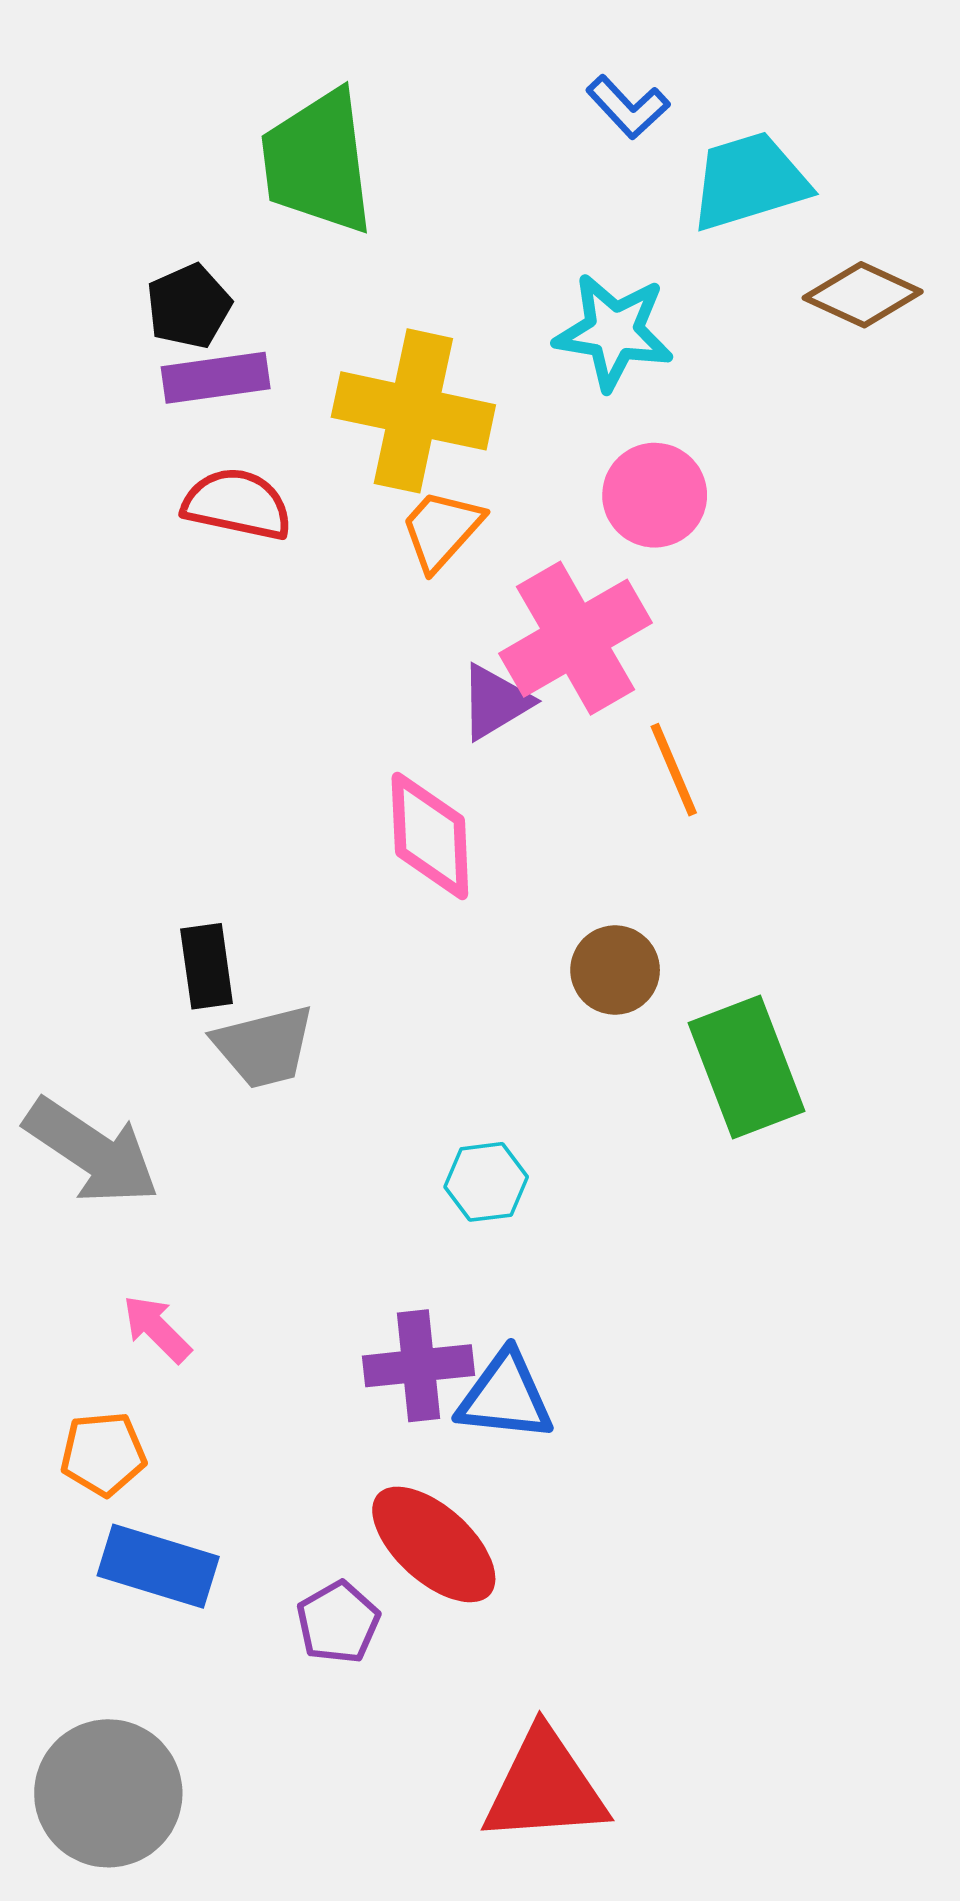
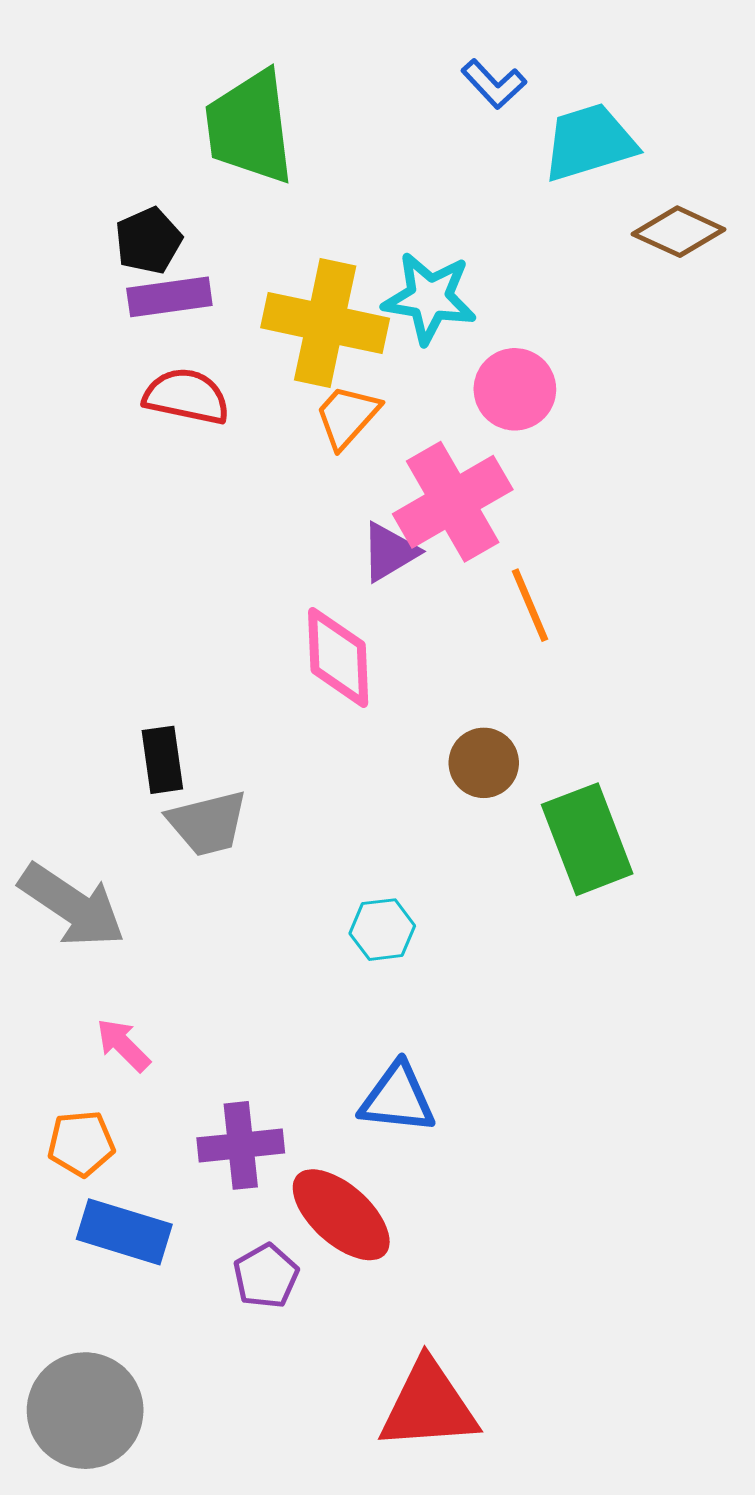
cyan star: (614, 332) -> (430, 298), moved
purple cross: (418, 1366) -> (241, 1145), moved

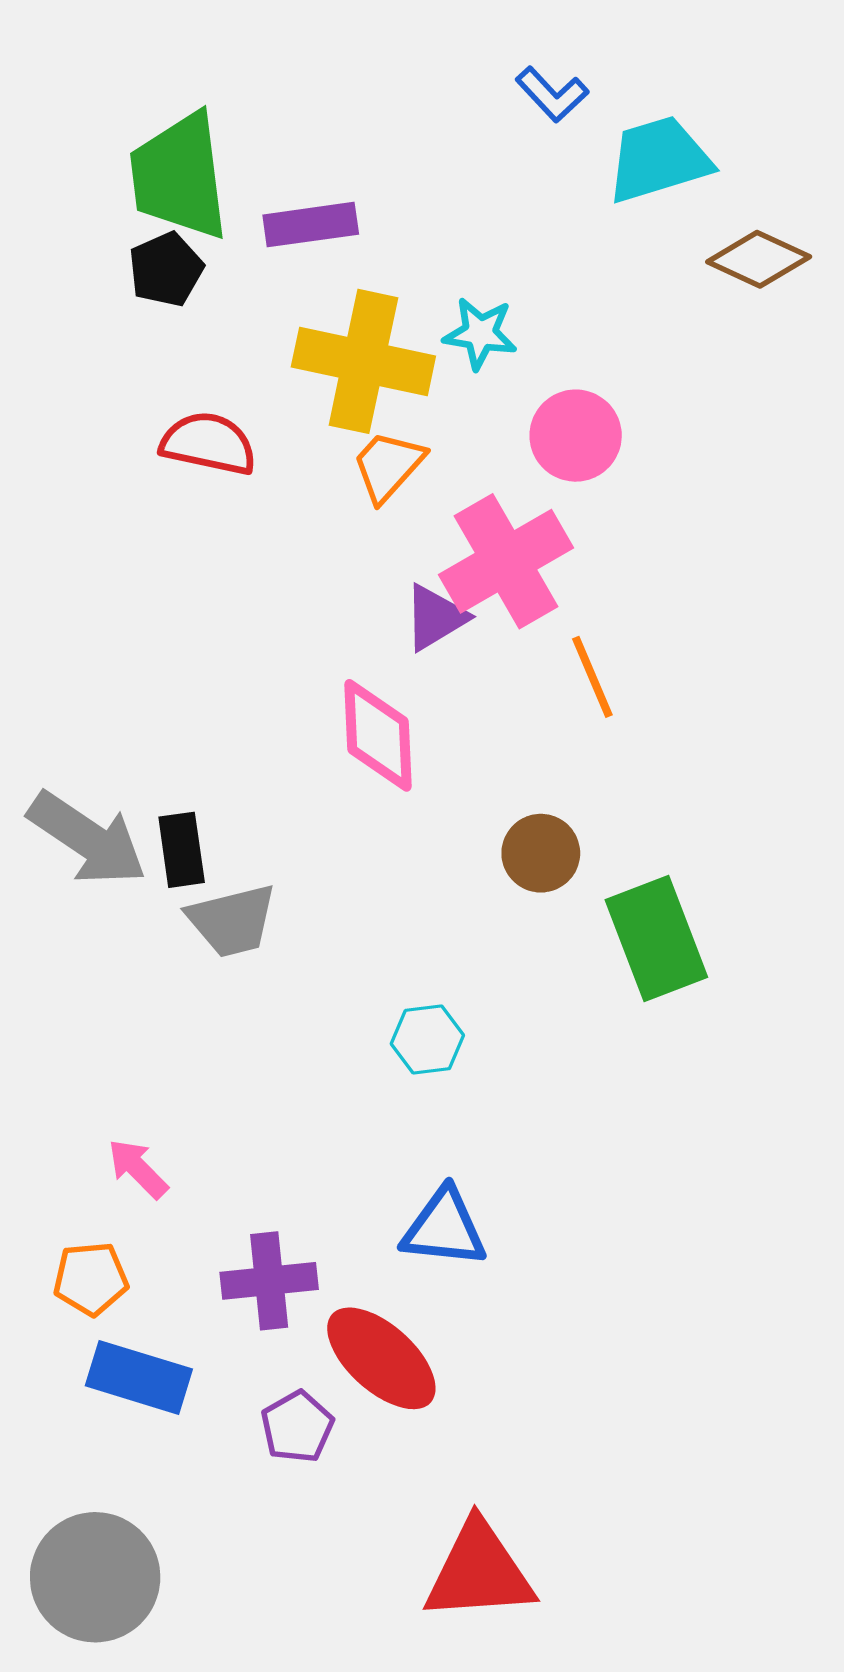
green trapezoid: (250, 127) -> (179, 176), moved
purple rectangle: (169, 297) -> (311, 225), moved
cyan star: (430, 298) -> (480, 333), size x0.7
gray arrow: (72, 905) -> (87, 839), moved

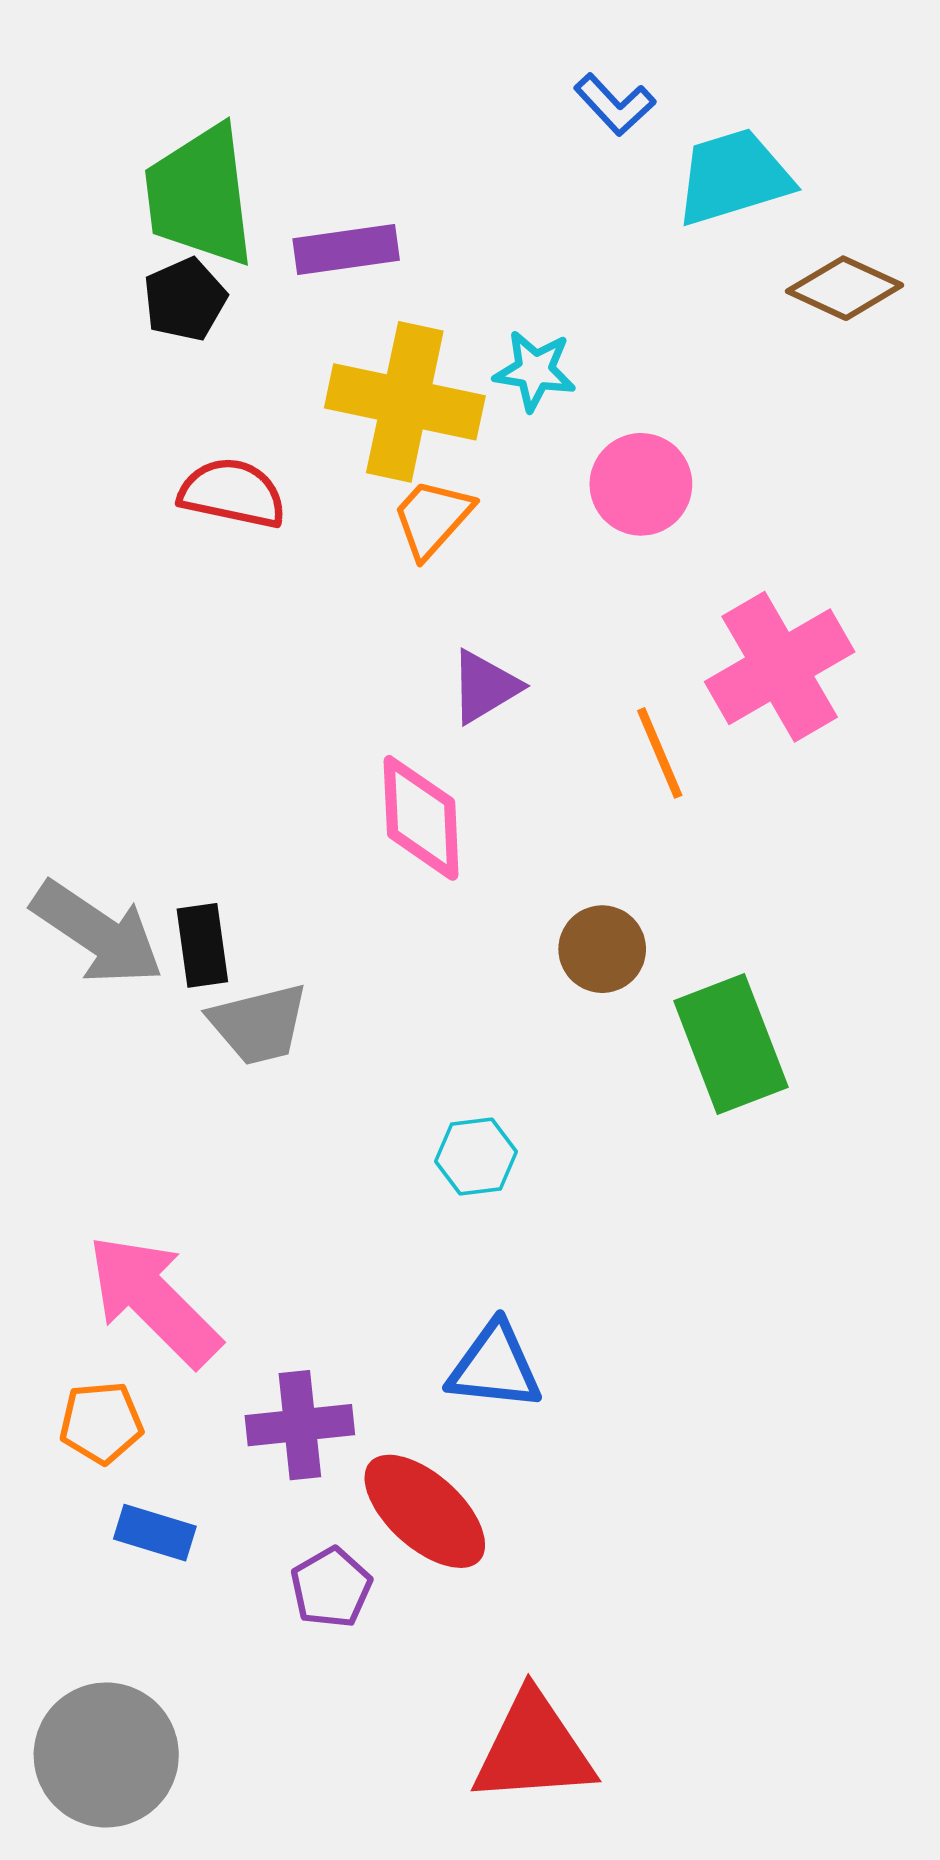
pink cross: (506, 561) -> (780, 667), moved
pink arrow: (138, 1169) -> (154, 1300), size x2.0
blue rectangle: (139, 1377) -> (155, 1533), size x0.7

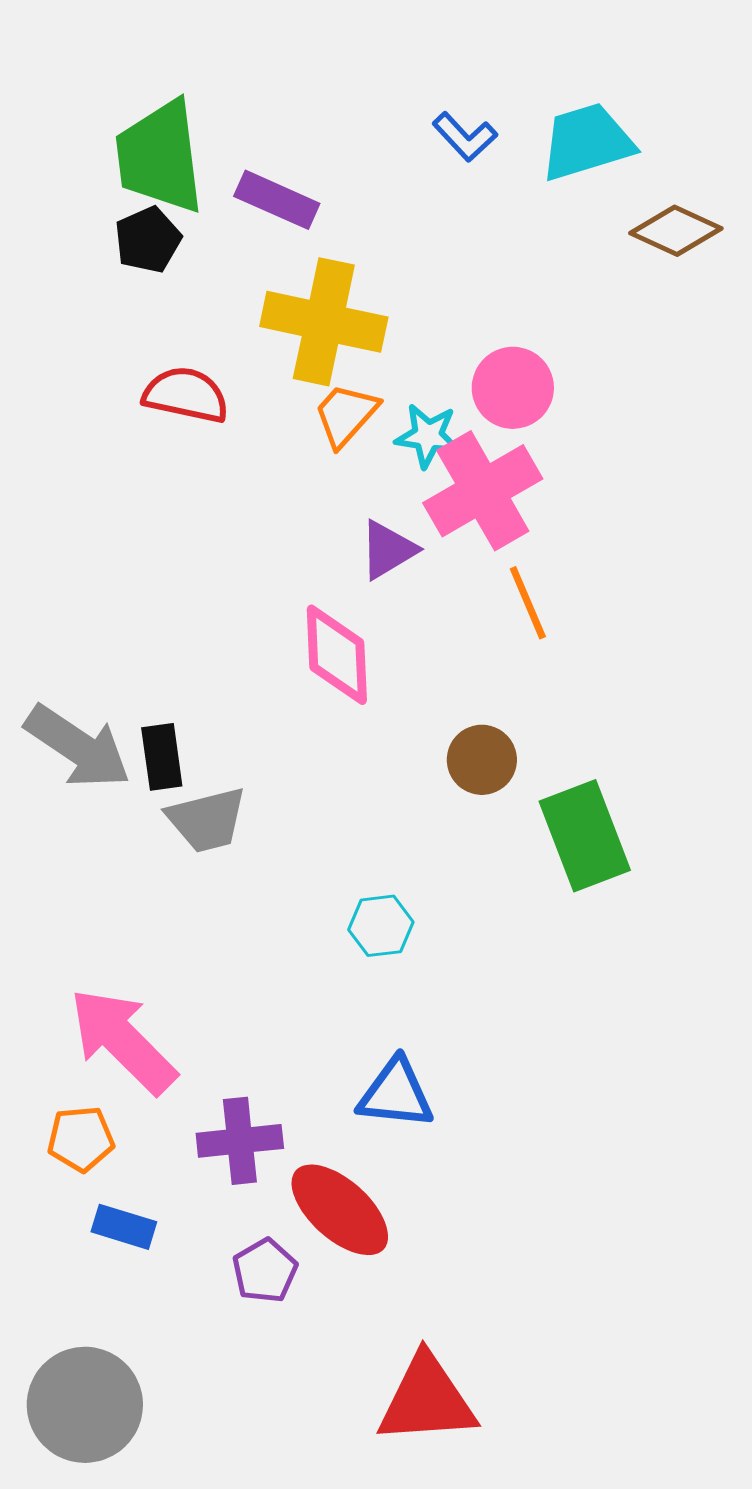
blue L-shape: (615, 105) -> (465, 137), moved
purple rectangle: (346, 249) -> (277, 200), turned 32
cyan star: (535, 371) -> (428, 436), moved
pink cross: (780, 667) -> (483, 491), moved

